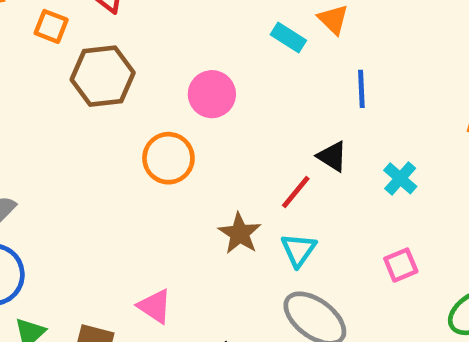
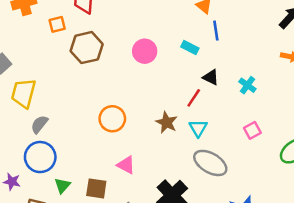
orange square: (51, 26) -> (57, 24), turned -30
cyan rectangle: (288, 38) -> (190, 48), moved
blue line: (361, 89) -> (216, 31), moved
orange circle: (168, 158) -> (112, 119), moved

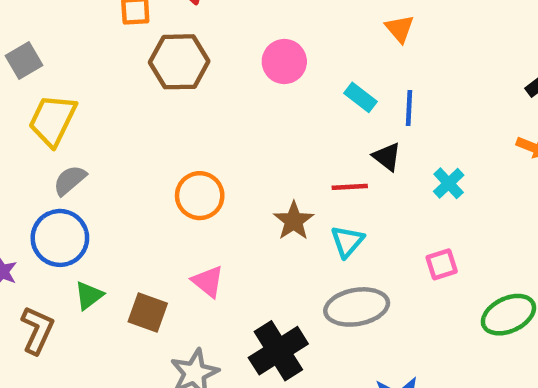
blue line: (216, 31) -> (409, 108), moved
pink circle: (145, 51) -> (284, 62), moved
red line: (194, 98) -> (350, 187), turned 42
gray ellipse: (210, 163) -> (357, 307), turned -52

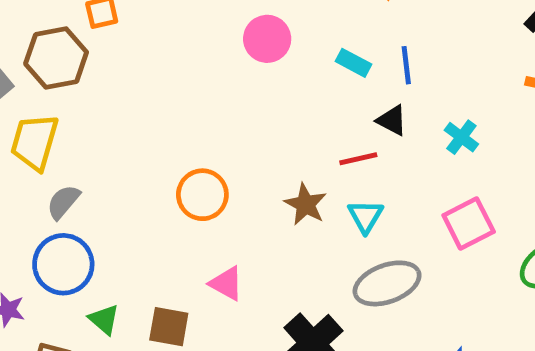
brown hexagon: (179, 62) -> (56, 58), moved
pink square: (442, 264) -> (469, 223), size x1.5
green triangle: (89, 295) -> (104, 319), turned -32

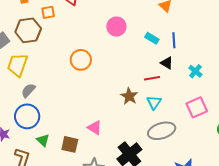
orange circle: (202, 195) -> (81, 60), moved

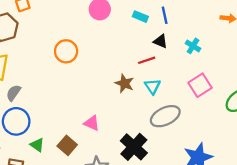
brown square: (70, 144) -> (67, 145), turned 36

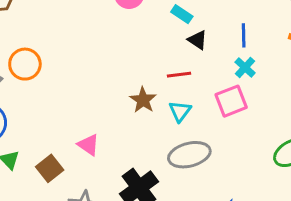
blue line: (165, 15) -> (244, 35), moved
black triangle: (160, 41) -> (198, 40), moved
orange circle: (66, 51) -> (25, 64), moved
pink square: (200, 85) -> (231, 101), moved

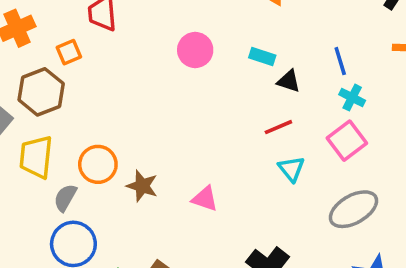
brown star: (143, 100) -> (142, 186), moved
pink triangle: (88, 145) -> (205, 199), moved
gray ellipse: (189, 155) -> (353, 209), moved

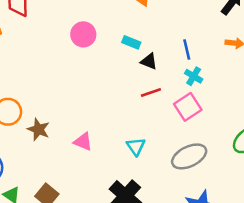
red line: (278, 127) -> (151, 93), moved
cyan triangle: (291, 169) -> (136, 146), moved

